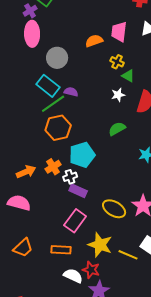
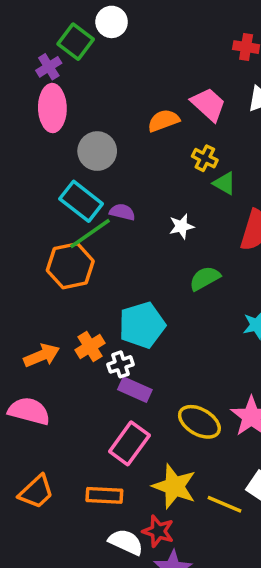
pink trapezoid: (119, 32) -> (208, 104), turned 125
white star: (118, 95) -> (181, 226), moved
orange hexagon: (58, 128) -> (70, 266), moved

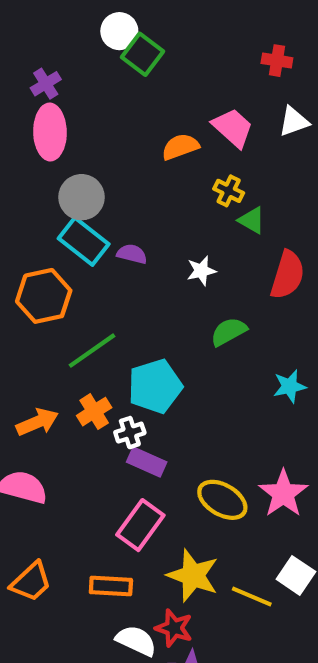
green square: (76, 42) -> (142, 54), moved
gray circle: (97, 151) -> (82, 197), moved
green line: (90, 234) -> (92, 351), moved
orange hexagon: (70, 266) -> (44, 296), moved

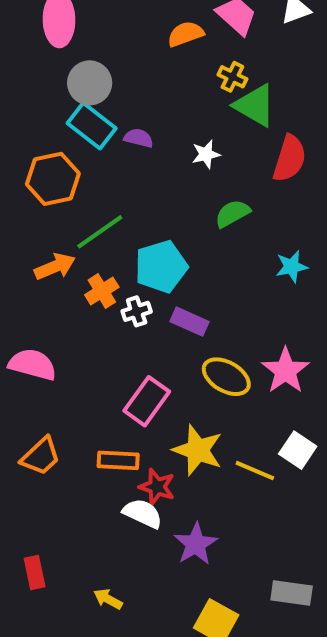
green triangle: (252, 220) -> (255, 105), size x1.6
orange arrow: (37, 422) -> (55, 267), moved
purple rectangle: (147, 462) -> (190, 322), moved
red star: (174, 628) -> (157, 487), moved

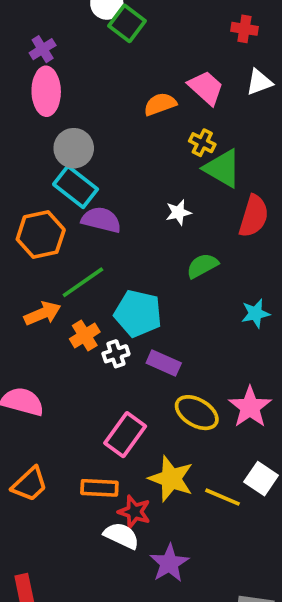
purple semicircle: (139, 138) -> (101, 220), moved, size x1.5
cyan pentagon: (161, 267) -> (138, 313), turned 30

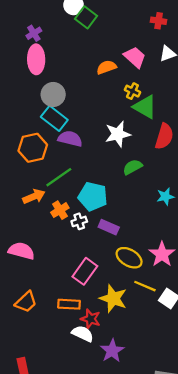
white star: (178, 212) -> (118, 134), size x1.6
yellow line: (222, 497) -> (145, 286), moved

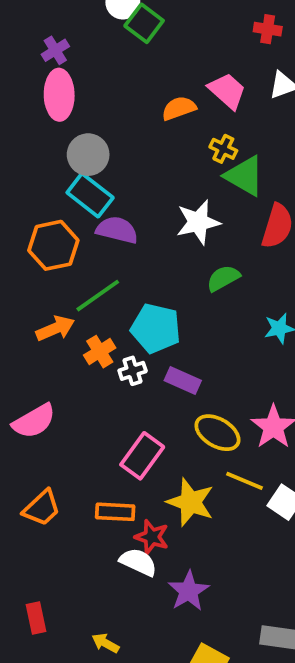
pink semicircle: (21, 251) -> (34, 421), turned 135

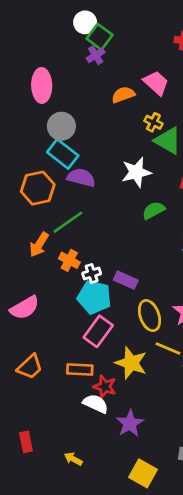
purple cross: (55, 50) -> (96, 55), moved
orange arrow: (55, 328) -> (39, 245), turned 145
cyan pentagon: (156, 328) -> (94, 297), moved
orange cross: (100, 352) -> (69, 260), turned -30
yellow ellipse: (217, 433) -> (150, 316), turned 40

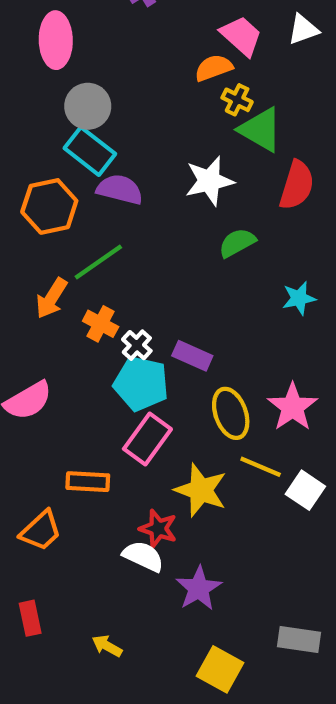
orange semicircle: (123, 95) -> (214, 68), moved
white cross: (92, 273) -> (137, 345), turned -30
orange trapezoid: (30, 367) -> (41, 531), moved
orange rectangle: (80, 369) -> (88, 482), moved

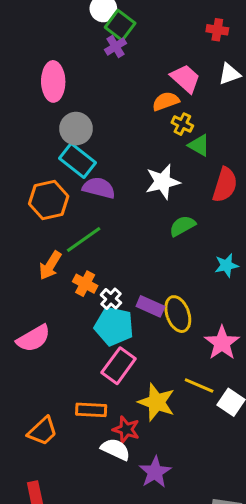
green triangle: (261, 130) -> (199, 145), size x0.7
yellow ellipse: (231, 413) -> (178, 314), moved
orange rectangle: (88, 482) -> (91, 410), moved

